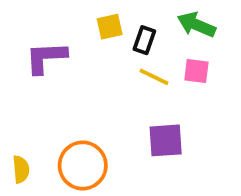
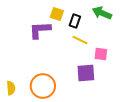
yellow square: (110, 27) -> (57, 14), turned 32
purple L-shape: (46, 57) -> (40, 30), moved
pink square: (196, 71) -> (101, 54), moved

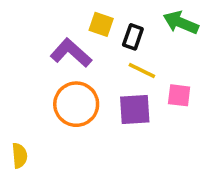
purple L-shape: (40, 30) -> (71, 53), turned 45
purple square: (86, 73) -> (135, 109), moved
orange circle: (43, 86) -> (76, 104), moved

